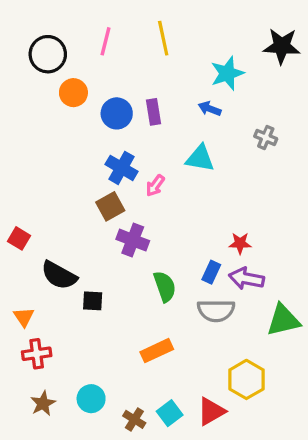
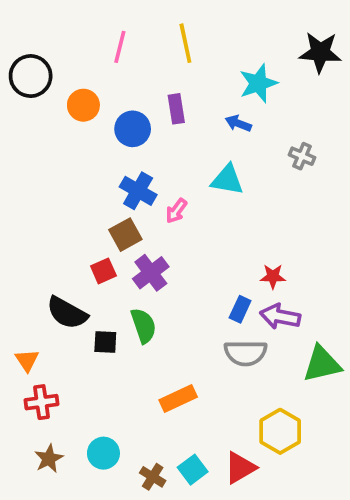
black circle: (48, 54) -> (31, 76), moved
purple rectangle: (154, 112) -> (176, 109), moved
red square: (19, 238) -> (103, 271), moved, turned 35
purple cross: (133, 240) -> (151, 273), turned 32
green semicircle: (165, 286) -> (144, 326), moved

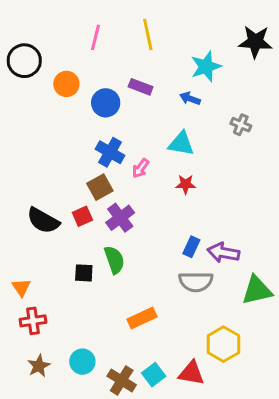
purple rectangle: (176, 109) -> (141, 87), turned -60
red star: (273, 276) -> (186, 184), moved
black semicircle: (67, 313) -> (43, 221), moved
red triangle: (240, 468) -> (191, 373), turned 40
brown cross: (153, 477) -> (122, 380), size x1.4

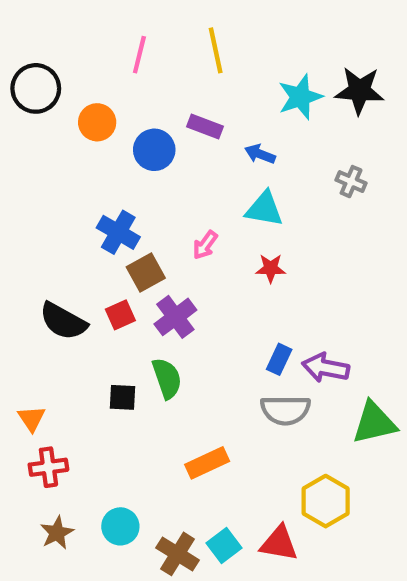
black star: (255, 42) -> (359, 91), moved
blue arrow: (190, 98) -> (260, 154), moved
blue cross: (110, 152) -> (118, 232), moved

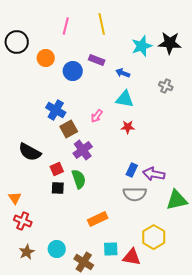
red square: (120, 315) -> (57, 169), moved
red cross: (48, 467) -> (23, 221), turned 30
cyan square: (224, 545) -> (111, 249), moved, turned 35

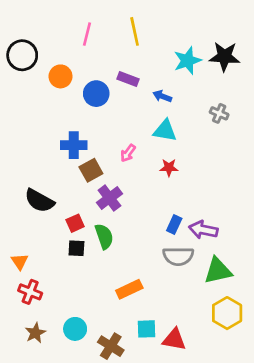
blue cross: (56, 110) -> (74, 145), turned -30
green triangle: (177, 200) -> (218, 271), moved
yellow hexagon: (154, 237) -> (227, 313), moved

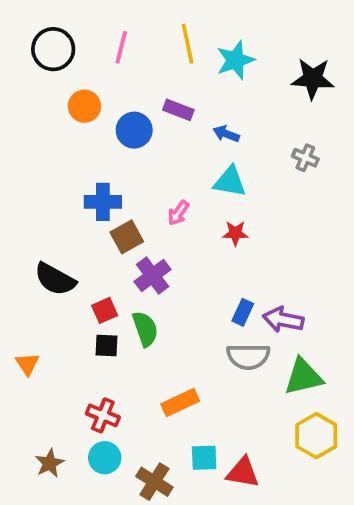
black circle: (22, 55) -> (53, 49), moved
cyan star: (187, 61) -> (235, 60), moved
red cross: (30, 292) -> (103, 415), moved

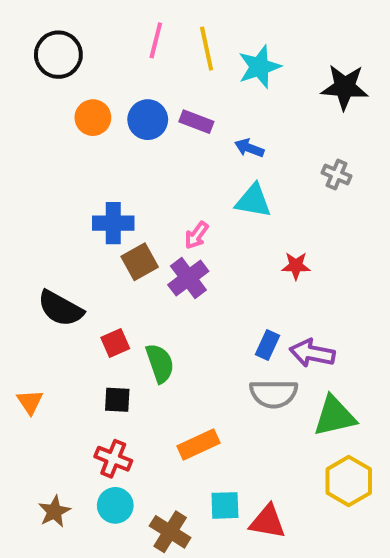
pink line: (121, 47) -> (156, 40), moved
blue circle: (134, 130) -> (148, 120), moved
red star: (235, 233) -> (296, 266), moved
purple cross: (153, 276) -> (188, 278), moved
black square: (107, 345) -> (117, 400), moved

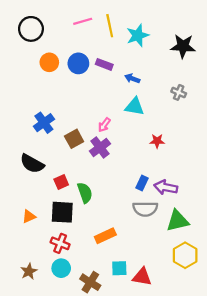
pink line: (156, 40) -> (83, 21), turned 60
blue cross: (113, 223) -> (44, 123), moved, turned -36
black square: (117, 400) -> (62, 212), size x1.6
orange triangle: (30, 402) -> (29, 216), moved, turned 40

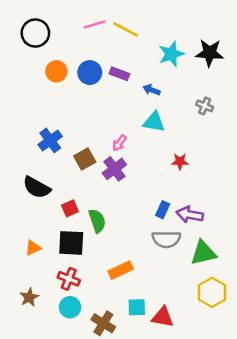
yellow line: (110, 26) -> (126, 29), turned -50
cyan star: (138, 35) -> (171, 54), moved
brown star: (29, 271) -> (29, 297), moved

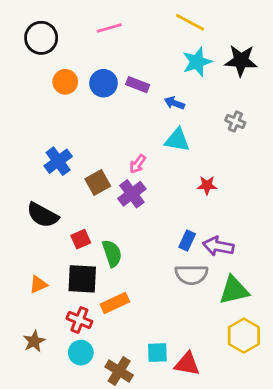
yellow line: (126, 29) -> (190, 22), moved
orange rectangle: (121, 270) -> (115, 303), moved

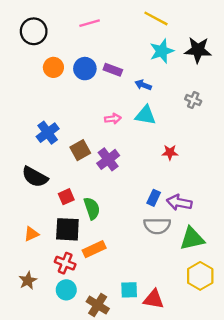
pink arrow: (138, 164) -> (113, 119), moved, turned -133

